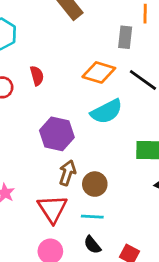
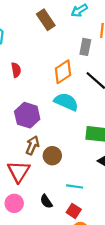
orange diamond: (99, 72) -> (63, 72), turned -55
cyan semicircle: (106, 112) -> (66, 102), turned -135
cyan line: (92, 217) -> (75, 186), moved

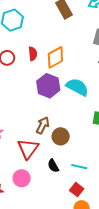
orange diamond: (63, 72) -> (55, 57), moved
purple hexagon: (27, 115) -> (48, 86), moved
black semicircle: (46, 201) -> (53, 166), moved

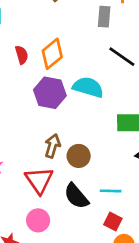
black semicircle: (53, 166) -> (76, 196), size x1.5

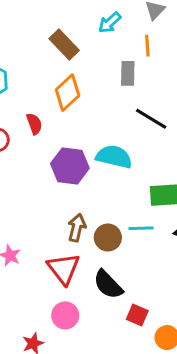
orange diamond: (52, 54) -> (68, 93), moved
cyan line: (111, 191) -> (141, 228), moved
red square: (113, 221) -> (137, 315), moved

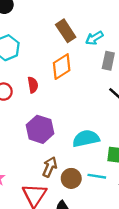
cyan arrow: (110, 23) -> (94, 38), moved
cyan semicircle: (114, 157) -> (86, 139), moved, turned -36
purple hexagon: (70, 166) -> (40, 129), moved

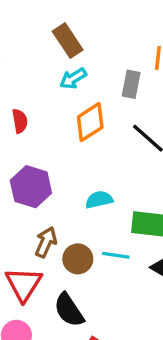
cyan arrow: (94, 38) -> (73, 79), moved
orange diamond: (62, 67) -> (90, 122), moved
cyan semicircle: (86, 139) -> (99, 200), size x0.7

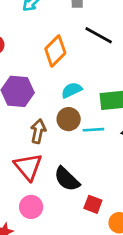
orange diamond: (90, 122) -> (55, 51), moved
brown circle: (78, 259) -> (69, 119), moved

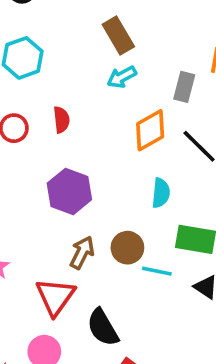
orange diamond: (55, 51) -> (150, 130), moved
cyan semicircle: (72, 90) -> (161, 193), moved, turned 105

